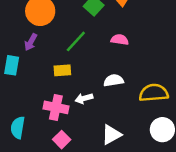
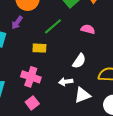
white semicircle: (114, 80) -> (79, 61), turned 126
white arrow: (84, 98) -> (66, 82), moved
white triangle: (111, 135) -> (82, 95), moved

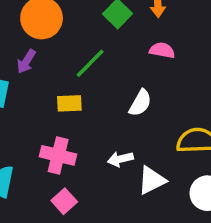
pink semicircle: (88, 29) -> (162, 50), moved
white semicircle: (79, 61) -> (140, 103), moved

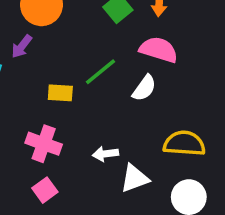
pink semicircle: (162, 50) -> (159, 50), size x1.5
green line: (90, 63) -> (101, 72), moved
white semicircle: (140, 103) -> (144, 88), moved

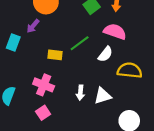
yellow semicircle: (184, 143) -> (130, 70), moved
white arrow: (105, 154) -> (80, 93), turned -80
white triangle: (134, 178) -> (103, 96), moved

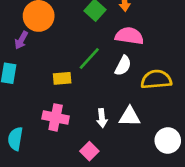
purple arrow: (33, 26) -> (21, 40), moved
white triangle: (103, 96) -> (130, 117), turned 30
pink square: (43, 113) -> (89, 151), moved

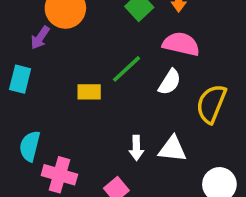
yellow semicircle: (156, 79) -> (211, 104), turned -68
pink cross: (56, 117) -> (59, 175), moved
cyan semicircle: (15, 139) -> (30, 146), moved

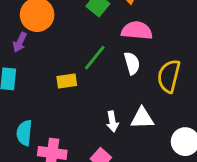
white semicircle: (170, 82) -> (132, 63), turned -40

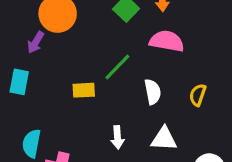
white semicircle: (132, 63) -> (153, 92), moved
yellow semicircle: (169, 76) -> (198, 95), size x0.6
white arrow: (112, 121) -> (117, 137), moved

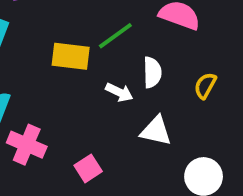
yellow rectangle: (84, 90) -> (71, 56), size x1.4
white arrow: (117, 137) -> (119, 92), moved, turned -70

